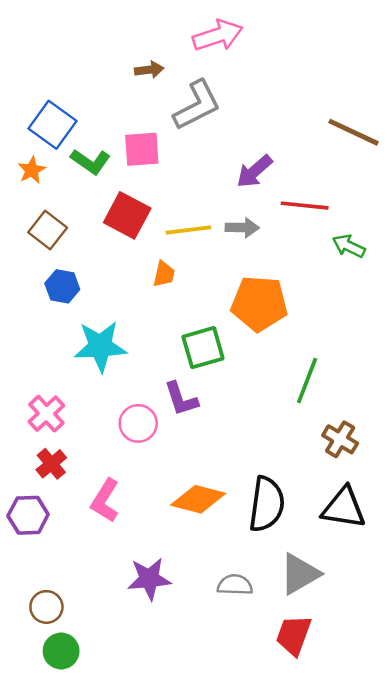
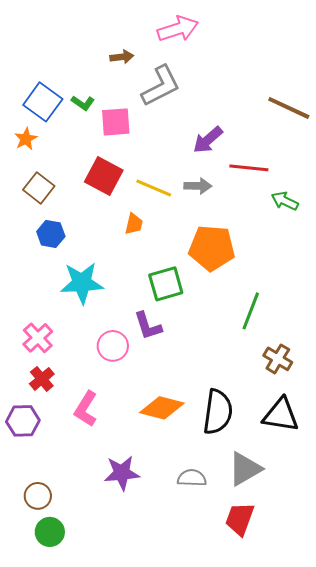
green L-shape: (90, 162) -> (83, 103), moved, size x0.7
yellow line: (188, 230) -> (154, 188), turned 30

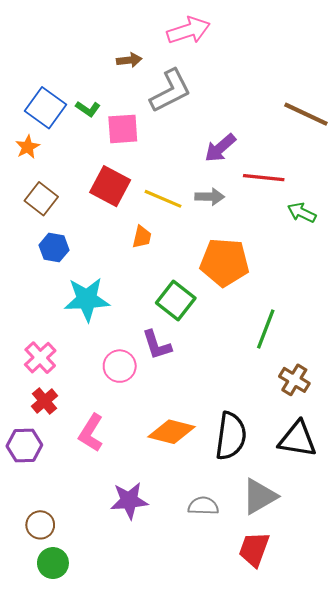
green square: (166, 284) -> (176, 300), turned -36

